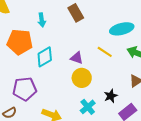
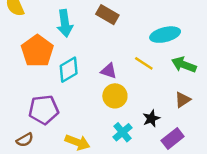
brown rectangle: (76, 13) -> (107, 15), turned -30
cyan arrow: (42, 20) -> (65, 23), size x1.5
orange pentagon: (20, 42) -> (37, 51), turned 30

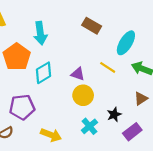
brown rectangle: (107, 15) -> (92, 26), moved
cyan ellipse: (165, 35) -> (126, 43), turned -45

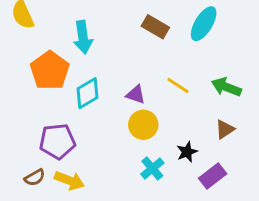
cyan ellipse: (126, 43) -> (204, 24), moved
yellow arrow: (51, 135) -> (69, 181), moved

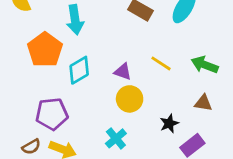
brown triangle: (225, 129) -> (203, 103), turned 42
cyan cross: (152, 168) -> (116, 138), moved

